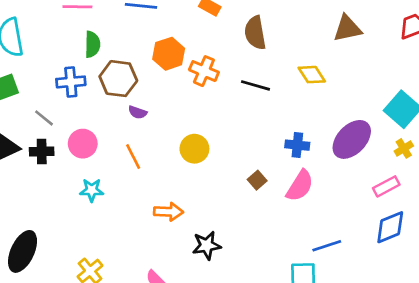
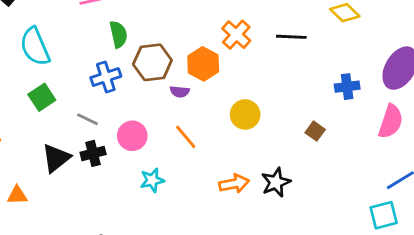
orange hexagon: (169, 54) -> (203, 64), moved
orange cross: (204, 71) -> (236, 35), turned 32
pink semicircle: (300, 186) -> (391, 122), moved
black star: (207, 245) -> (276, 182), moved

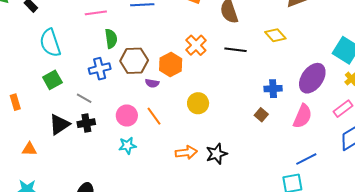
brown square: (315, 131) -> (261, 115), moved
pink circle: (132, 136) -> (127, 116), moved

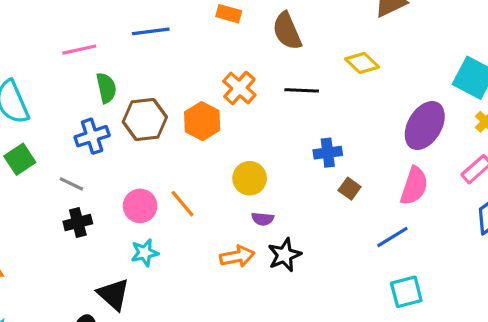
purple semicircle: (152, 83) -> (263, 219), moved
blue cross: (273, 89) -> (328, 153), moved
black triangle: (59, 124) -> (113, 294), moved, turned -40
blue line: (306, 159) -> (392, 237), moved

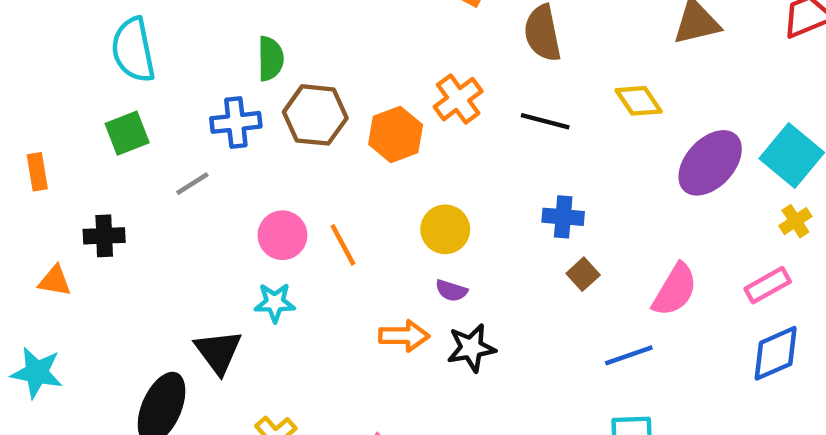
purple ellipse: (425, 125) -> (710, 163), moved
gray line: (71, 184) -> (192, 184), turned -70
black cross: (78, 223) -> (104, 236), moved

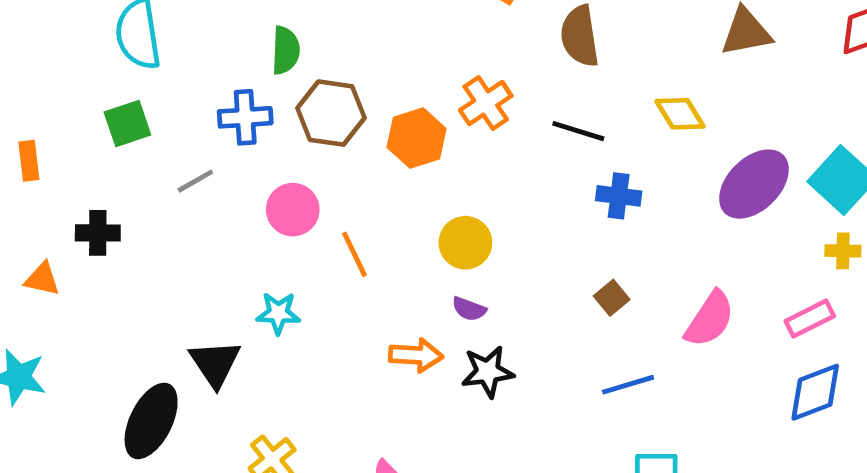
blue cross: (563, 217) -> (619, 196), moved
yellow cross: (795, 221) -> (843, 251), turned 32
pink circle: (282, 235) -> (293, 210), moved
blue line: (629, 355) -> (628, 385), moved

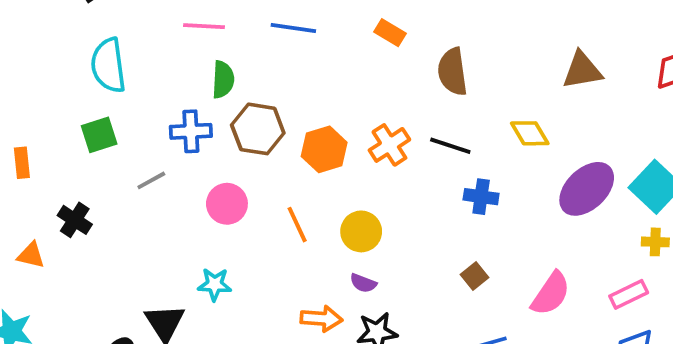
orange cross: (486, 103) -> (389, 145), moved
black cross: (98, 233) -> (75, 220), turned 32
orange line: (354, 254) -> (297, 225), moved

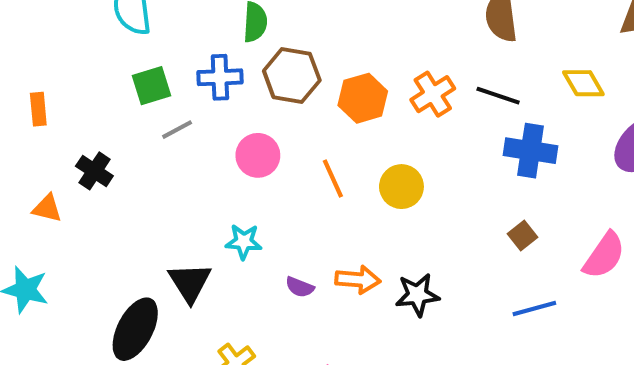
green square: (99, 135) -> (152, 86), moved
blue cross: (481, 197) -> (530, 151), size x1.4
purple semicircle: (363, 283) -> (300, 287), moved

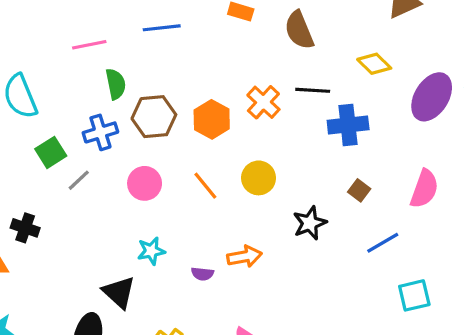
black star: (417, 295) -> (310, 223), moved

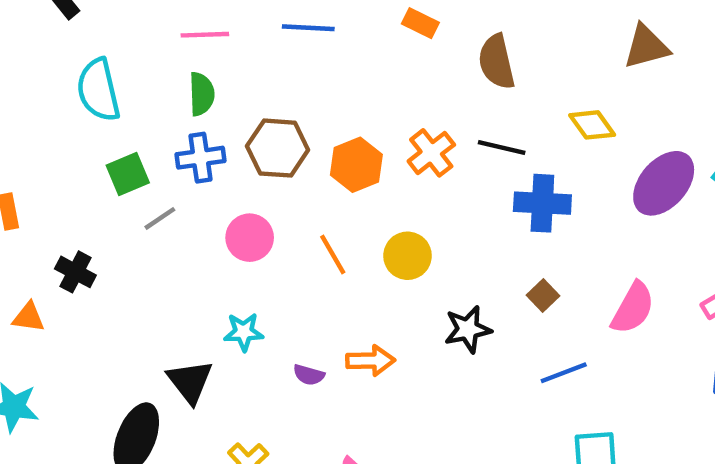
green semicircle: (116, 84) -> (202, 94), moved

